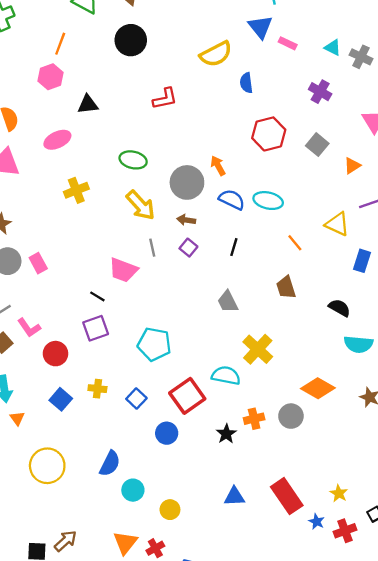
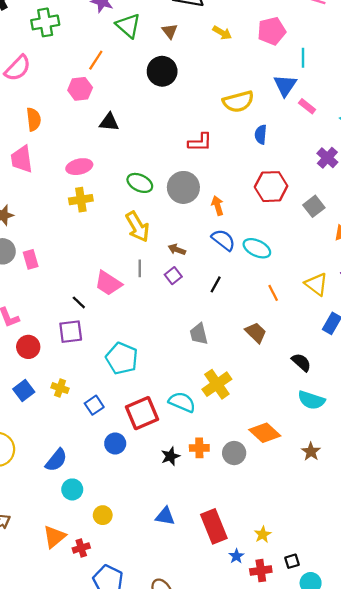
red L-shape: (165, 99) -> (200, 142), moved
pink ellipse: (57, 140) -> (79, 167), moved
gray circle: (187, 182) -> (183, 187), moved
brown trapezoid: (286, 287) -> (256, 333), turned 140

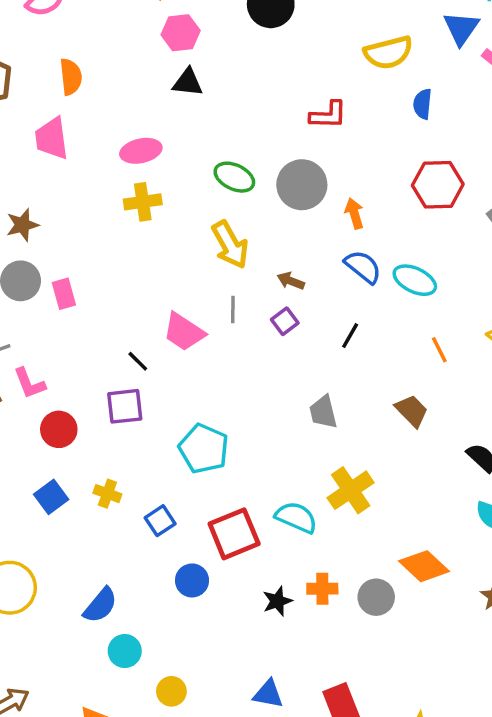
pink hexagon: (80, 89) -> (181, 33), moved

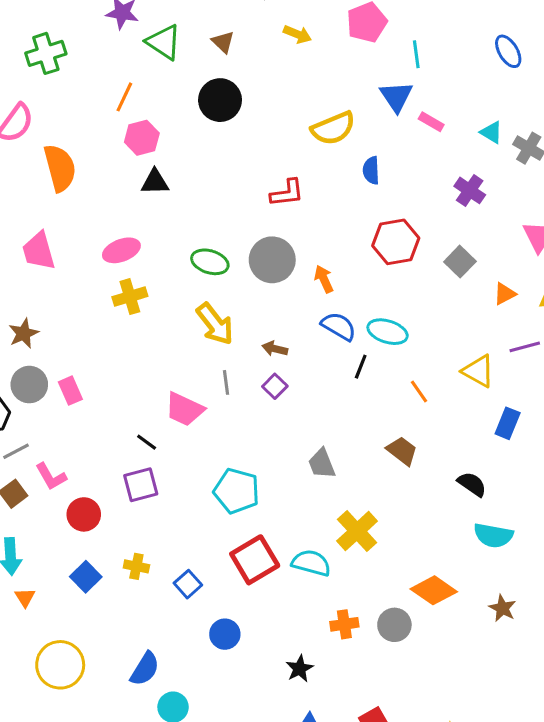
orange semicircle: (71, 77) -> (60, 168), moved, size x1.4
black line: (350, 336) -> (361, 367), moved
cyan pentagon: (204, 449) -> (237, 491), moved
red square: (234, 534) -> (255, 560), moved
black star: (277, 601) -> (300, 669), moved

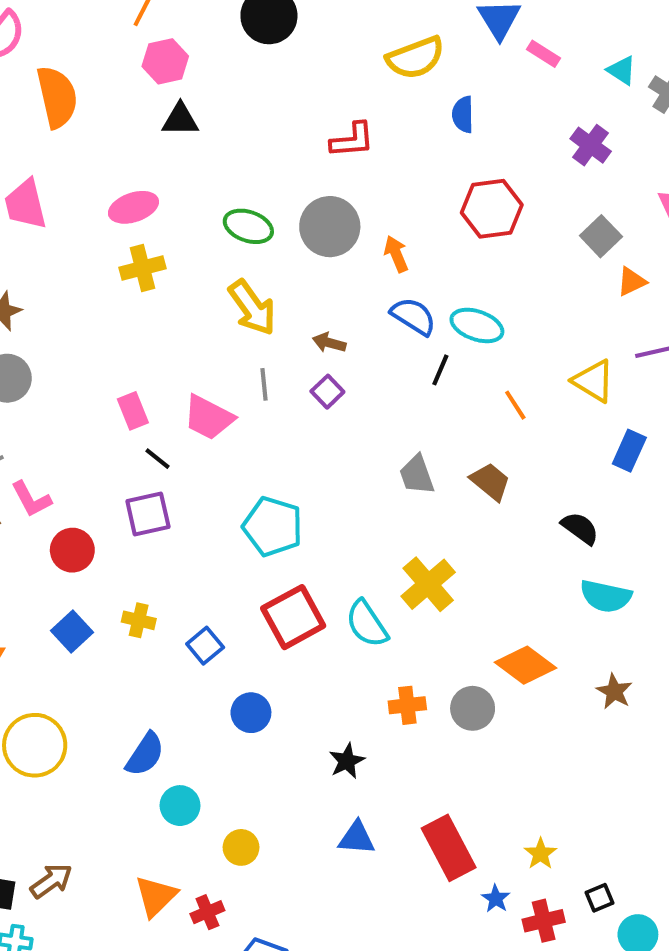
gray square: (460, 262) -> (601, 236), moved
pink rectangle: (70, 391) -> (133, 411), moved
gray trapezoid: (322, 464) -> (417, 475), moved
cyan semicircle: (311, 563) -> (367, 624), turned -141

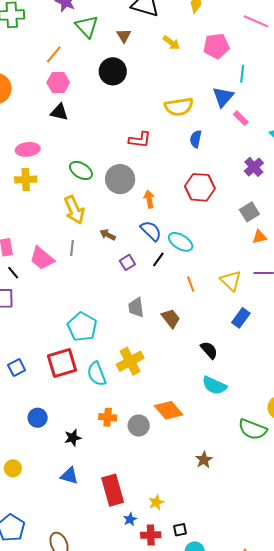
purple square: (327, 392) -> (127, 262), moved
cyan pentagon: (273, 526) -> (82, 327), moved
brown star: (614, 691) -> (204, 460), moved
blue circle: (251, 713) -> (38, 418), moved

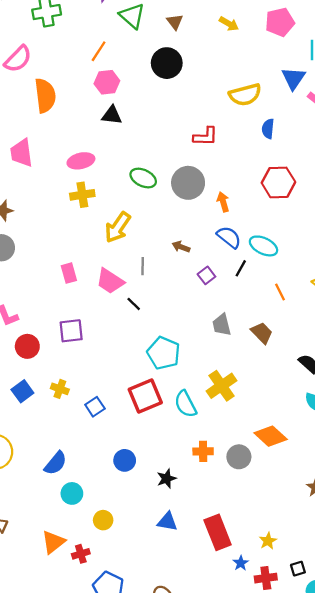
yellow arrow: (74, 210) -> (118, 227), moved, turned 64
black line: (13, 273) -> (134, 304), moved

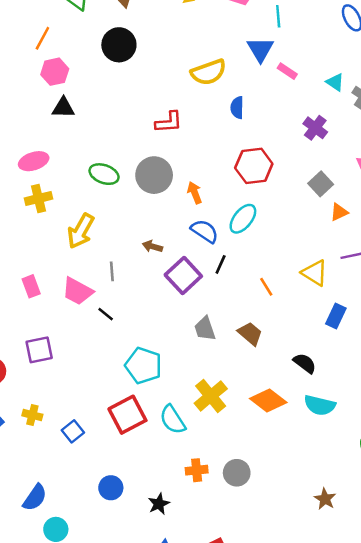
cyan ellipse: (263, 246) -> (243, 219), moved, turned -72
purple square: (206, 275) -> (183, 276), size x1.8
orange diamond: (271, 436) -> (268, 401), moved

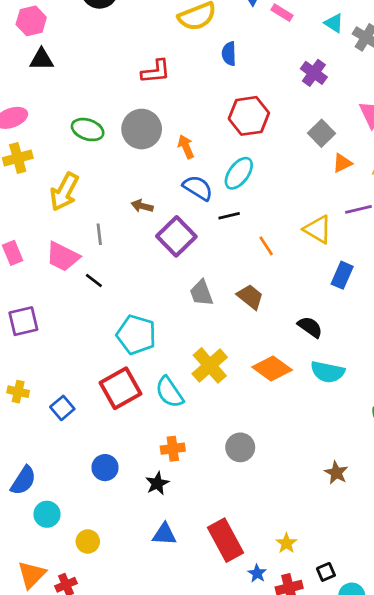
black line: (221, 264) -> (229, 216), moved, turned 54
orange cross: (197, 470) -> (173, 449), moved

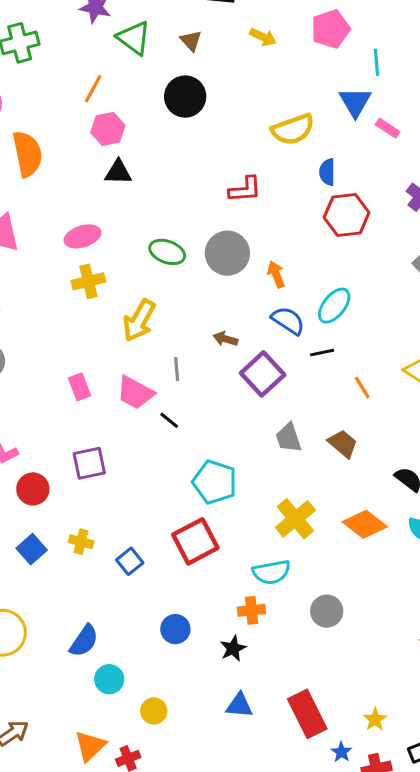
red hexagon: (249, 116) -> (347, 215), moved
cyan semicircle: (169, 392) -> (271, 572), moved, turned -68

